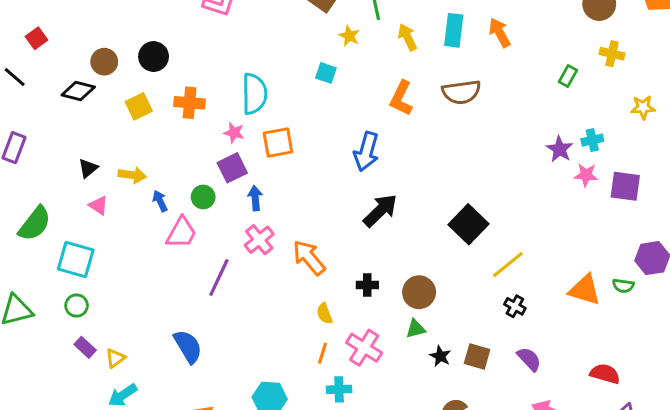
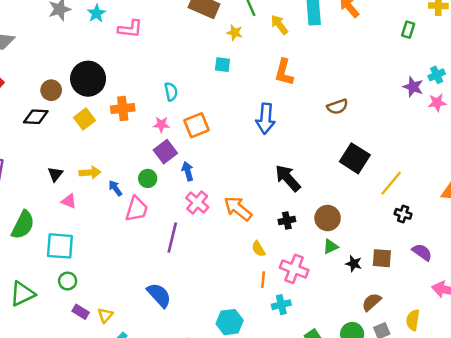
black circle: (154, 57) -> (88, 79), size x1.5
brown semicircle: (461, 92) -> (337, 107), moved, size x0.7
cyan semicircle: (254, 94) -> (171, 92), size x0.6
black arrow: (380, 211) -> (288, 178), moved, turned -76

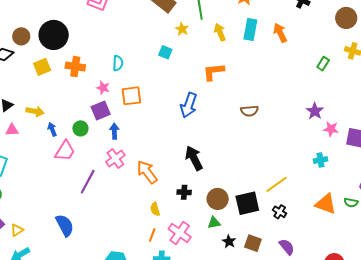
orange L-shape: (284, 72) -> (214, 72), turned 55
cyan cross: (437, 75) -> (320, 160), moved
black square: (355, 158) -> (247, 203), moved, turned 30
pink triangle: (69, 201) -> (12, 130), turned -40

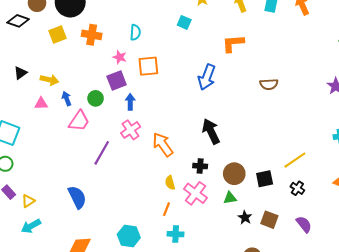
pink triangle: (12, 130) -> (41, 104), moved
black square: (247, 203) -> (265, 179), size x0.7
pink cross: (180, 233) -> (195, 193), moved

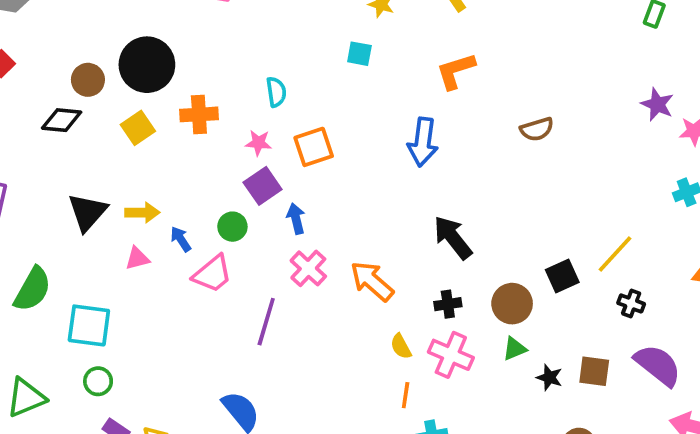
black triangle: (20, 73) -> (87, 212), size x1.6
pink trapezoid: (79, 121) -> (212, 274), turned 30
black square: (265, 179) -> (562, 276), moved
purple semicircle: (304, 224) -> (658, 365), size x1.5

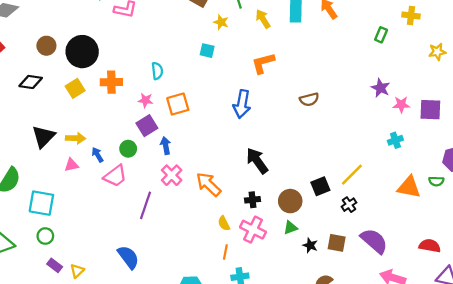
brown circle: (88, 80) -> (46, 46), moved
black cross: (631, 303) -> (349, 205), moved, turned 32

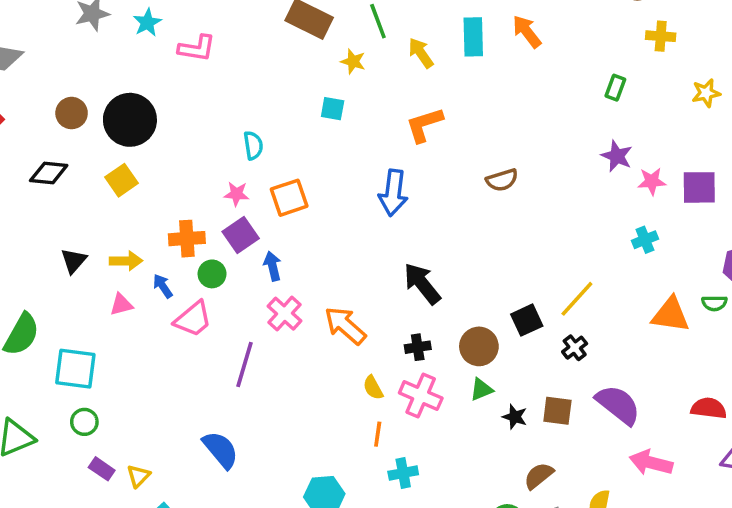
green rectangle: (381, 35) -> (615, 88), moved
orange cross: (111, 82) -> (187, 239), moved
black triangle: (43, 137) -> (74, 261), size x0.7

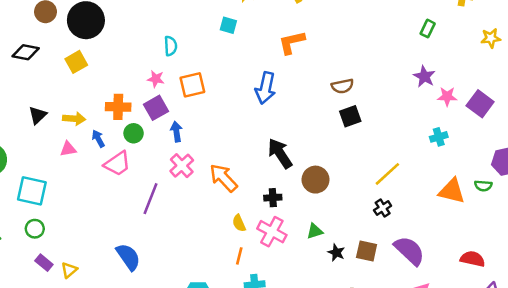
purple square: (699, 187) -> (480, 104), turned 32
black square: (527, 320) -> (350, 116), moved
brown circle: (479, 346) -> (316, 180), moved

